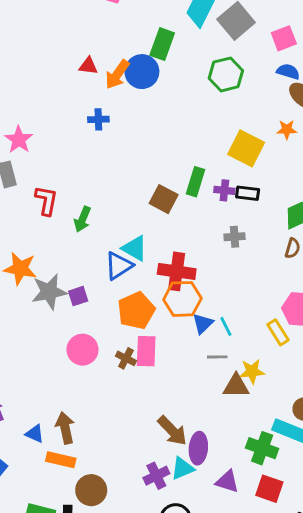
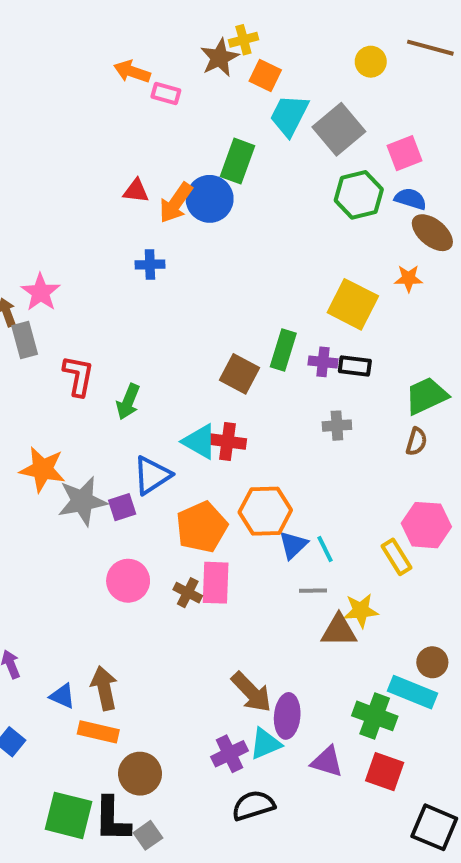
green hexagon: (226, 74) -> (359, 195), moved
blue triangle: (119, 266) -> (152, 475), moved
red cross: (177, 271) -> (228, 442), moved, size x0.7

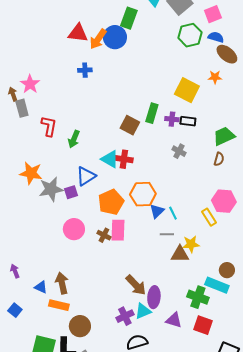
red triangle: (136, 191) -> (78, 33), size x1.5
gray cross: (337, 426) -> (179, 151), turned 32

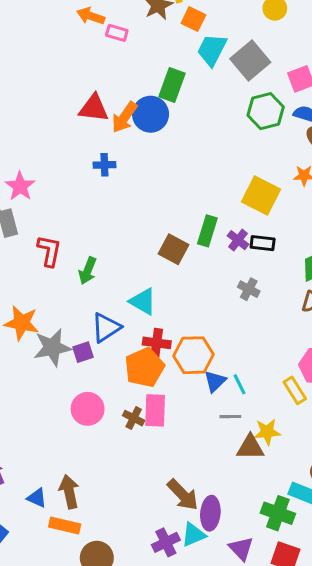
purple cross: (172, 119) -> (238, 240), turned 32
red cross: (124, 159) -> (157, 343), moved
purple triangle: (174, 320) -> (241, 549), turned 30

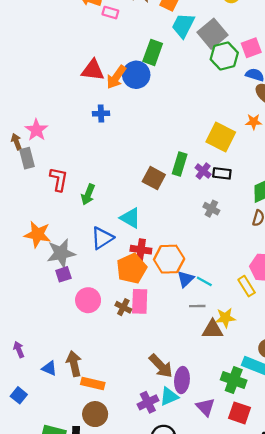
green hexagon: (266, 111) -> (224, 56), moved
purple square: (83, 352) -> (63, 274), moved
cyan line: (240, 384) -> (204, 281), turned -35
orange rectangle: (65, 525) -> (93, 384), moved

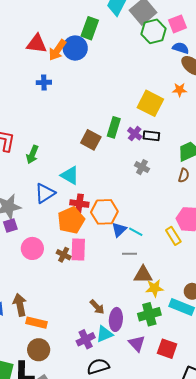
yellow star: (225, 318) -> (155, 288), moved
brown arrow: (161, 366) -> (97, 307), size x0.7
green cross: (234, 380) -> (149, 314), moved, turned -35

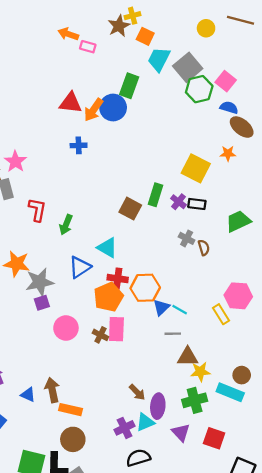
pink square: (177, 24) -> (226, 81), turned -30
brown semicircle: (184, 175) -> (204, 248), moved, turned -32

